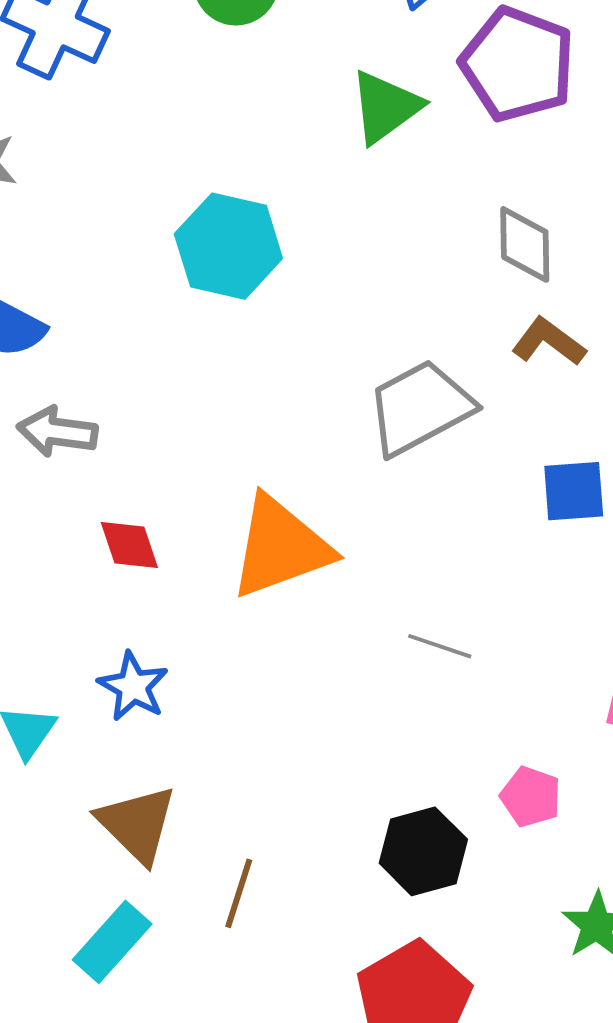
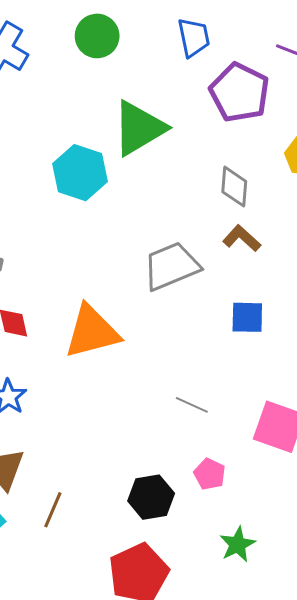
green triangle: (385, 107) -> (139, 128), moved, size x1.4
gray line: (440, 646) -> (192, 405), moved

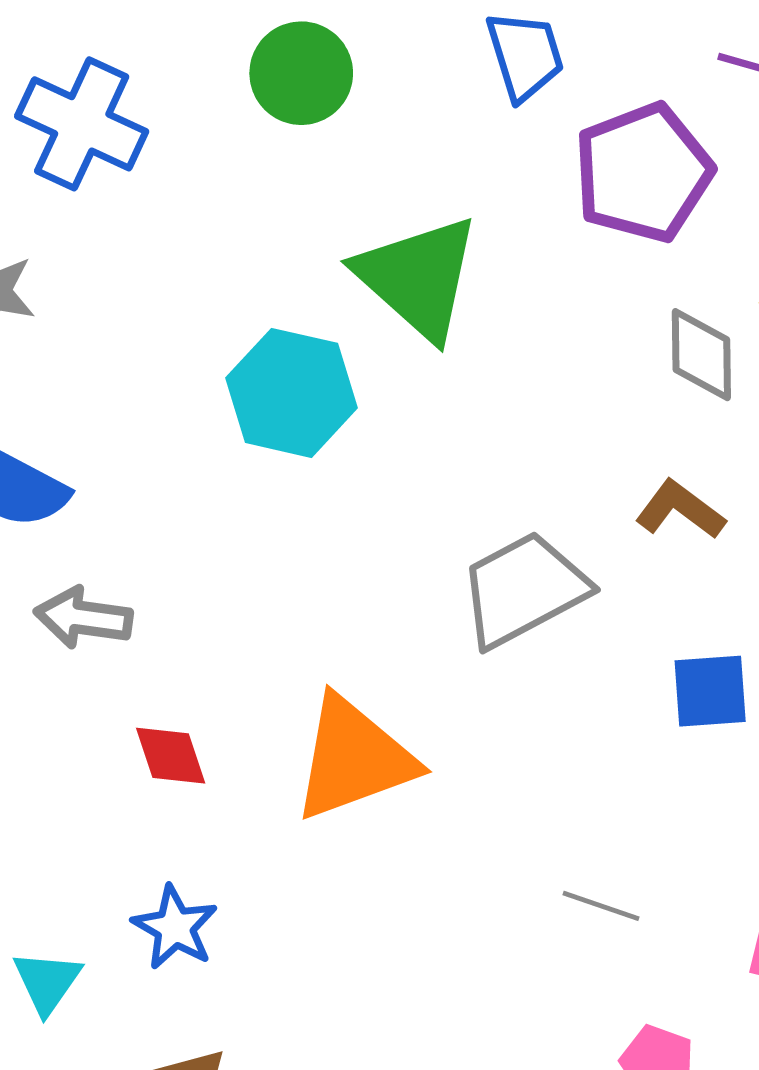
purple pentagon: (240, 92) -> (643, 173), turned 30
green triangle: (139, 128) -> (418, 277), turned -42
gray diamond: (234, 187) -> (701, 355), moved

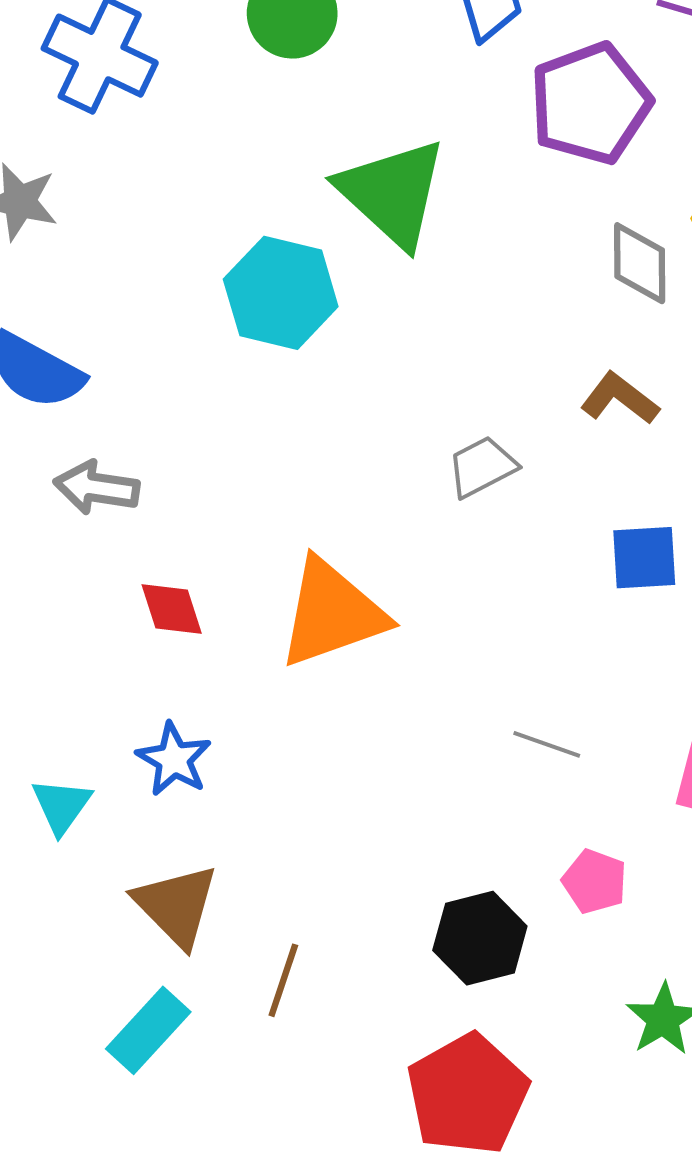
gray trapezoid: (524, 589) -> (482, 467), size x0.6

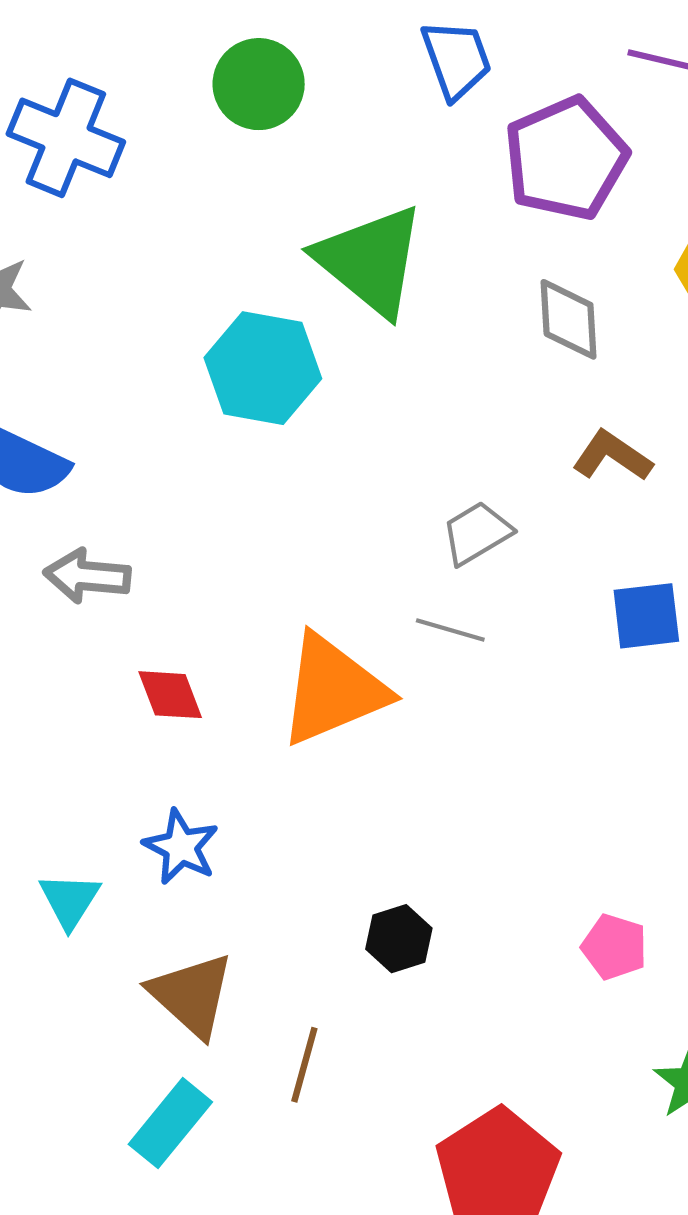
gray diamond: (640, 263) -> (569, 319), moved
gray line: (547, 744) -> (450, 630), moved
black hexagon: (480, 938) -> (399, 939), moved, size x0.7

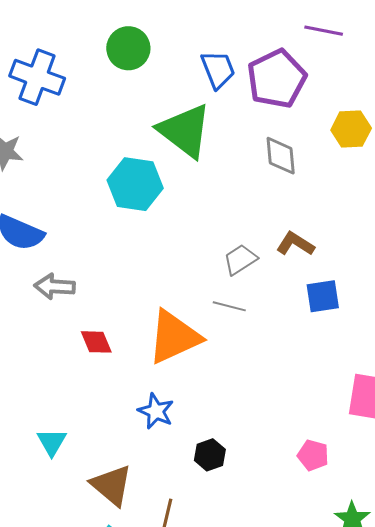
blue trapezoid: (456, 59) -> (218, 70), moved
brown L-shape: (612, 456) -> (295, 244), moved
blue star: (181, 847) -> (156, 411), moved

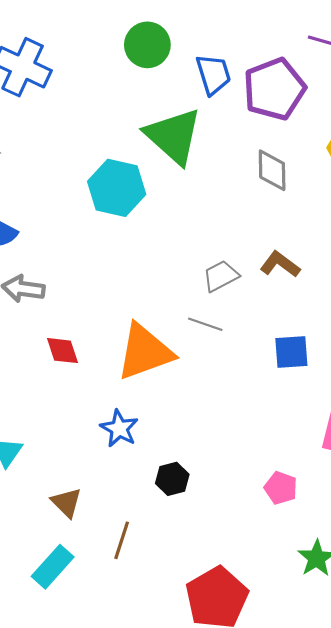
green circle: (128, 48) -> (147, 45), moved
blue square: (323, 296) -> (291, 352), moved
brown triangle: (112, 485) -> (66, 503), size x0.7

